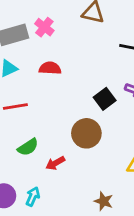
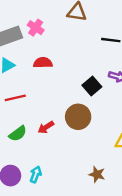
green semicircle: (28, 147) -> (18, 134), moved
red arrow: (55, 163) -> (46, 127), moved

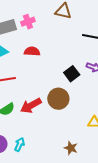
pink cross: (36, 28) -> (28, 22), turned 32
red arrow: (46, 127) -> (31, 106), size x1.5

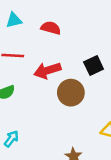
red arrow: (31, 106) -> (47, 70), moved

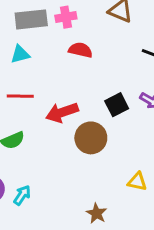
red semicircle: (51, 28) -> (80, 50), moved

